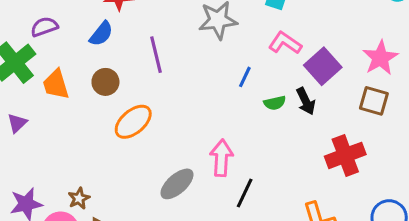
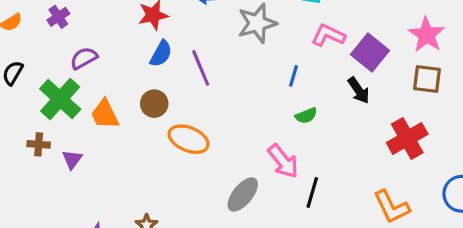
blue semicircle: (101, 34) -> (161, 54), moved
green semicircle: (275, 103) -> (306, 116), moved
orange ellipse: (133, 122) -> (189, 139), turned 72
pink arrow: (221, 158) -> (283, 161), turned 147

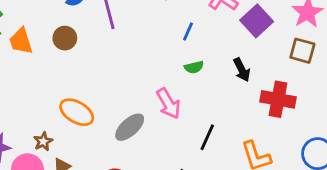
black arrow: (359, 90) -> (242, 70), moved
red cross: (407, 138) -> (278, 99), turned 32
orange ellipse: (189, 139) -> (77, 112), moved
black line: (312, 193) -> (207, 137), moved

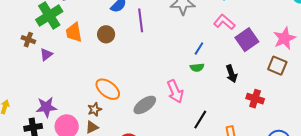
blue line: (188, 32) -> (199, 49), moved
red cross: (278, 99) -> (255, 99), size x0.7
brown star: (43, 141) -> (95, 109), moved

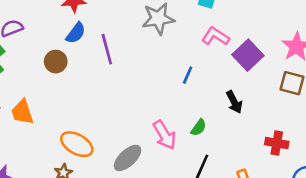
orange trapezoid: (74, 32) -> (22, 112), moved
brown circle: (106, 34) -> (56, 62), moved
green semicircle: (197, 67) -> (199, 128), moved, turned -40
red cross: (255, 99) -> (277, 143), moved

